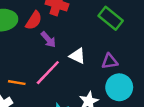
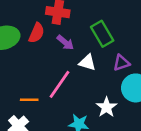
green rectangle: (111, 18) -> (102, 34), moved, turned 30
purple arrow: (48, 39) -> (65, 42), moved

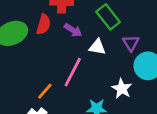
purple triangle: (121, 63) -> (131, 43), turned -36
orange line: (29, 100) -> (45, 91), turned -42

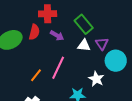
white triangle: (97, 47) -> (84, 45), moved
orange line: (45, 91) -> (36, 75), moved

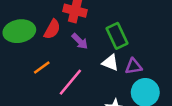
purple triangle: (102, 44) -> (134, 66), turned 40
orange line: (36, 75) -> (42, 67), moved

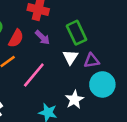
red semicircle: (52, 29) -> (16, 38), moved
white triangle: (110, 63) -> (70, 57), turned 42

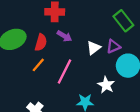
green rectangle: (77, 33) -> (123, 21), moved
white triangle: (70, 57) -> (94, 48), turned 32

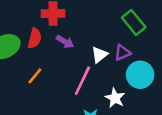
red semicircle: (41, 42) -> (35, 38), moved
pink line: (65, 71) -> (82, 81), moved

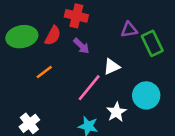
purple triangle: (123, 53) -> (129, 30), moved

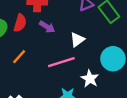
pink line: (89, 88) -> (61, 62), turned 45

